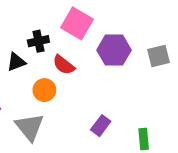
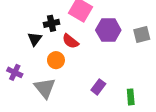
black triangle: (16, 62) -> (35, 39), turned -32

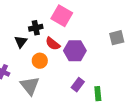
purple hexagon: (108, 30) -> (75, 51), moved
green rectangle: (131, 97) -> (98, 94), moved

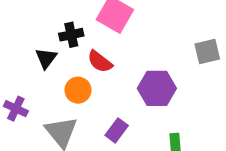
purple hexagon: (75, 51) -> (157, 88), moved
purple rectangle: (78, 85) -> (117, 130), moved

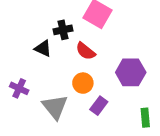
black triangle: (46, 58) -> (43, 49), turned -42
orange circle: (78, 90) -> (83, 83), moved

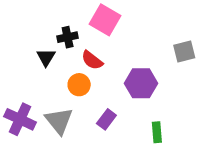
black triangle: (43, 49) -> (46, 57), turned 36
orange circle: (83, 83) -> (79, 85), moved
purple cross: (19, 88) -> (20, 119), moved, size x1.5

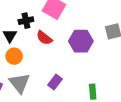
purple hexagon: (141, 83) -> (81, 41), moved
orange circle: (79, 85) -> (14, 56), moved

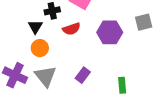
red semicircle: (44, 38) -> (71, 29), turned -56

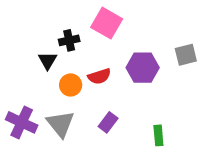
red semicircle: (71, 29) -> (99, 76), moved
orange circle: (40, 48) -> (71, 85), moved

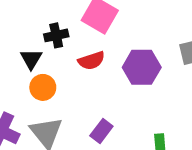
red semicircle: (99, 76) -> (91, 61), moved
orange circle: (71, 85) -> (43, 87), moved

